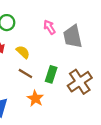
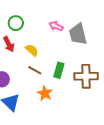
pink arrow: (49, 27) -> (56, 26), turned -32
brown cross: (80, 82) -> (86, 76), turned 35

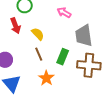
gray trapezoid: (78, 34) -> (84, 36), moved
brown line: (35, 70) -> (39, 54), turned 32

